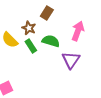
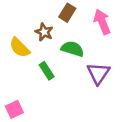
pink arrow: (78, 31) -> (102, 22), moved, turned -42
green rectangle: (31, 46) -> (47, 71), moved

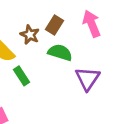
brown rectangle: (67, 13) -> (55, 25), moved
green rectangle: (47, 71) -> (22, 76), moved

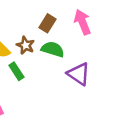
brown star: (30, 35) -> (25, 45), moved
purple triangle: (87, 79) -> (79, 74), turned -30

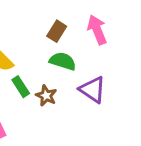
brown star: (25, 45) -> (46, 96), moved

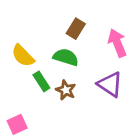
pink arrow: (97, 30) -> (117, 43), moved
green semicircle: (63, 61) -> (66, 57), moved

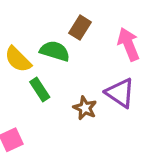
green semicircle: (66, 57) -> (55, 51), moved
brown star: (66, 90) -> (85, 108), moved

